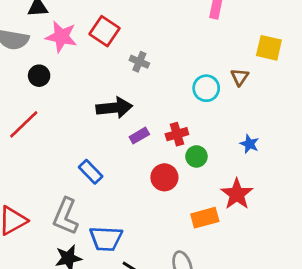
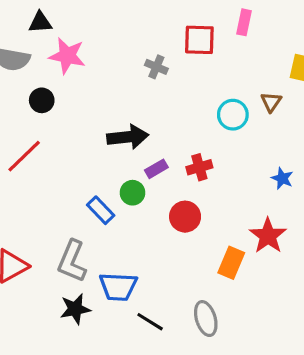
red square: (105, 31) -> (199, 40), moved, turned -32
gray cross: (139, 62) -> (156, 67), moved
green circle: (196, 156) -> (133, 193), moved
orange rectangle: (205, 218) -> (231, 263), turned -52

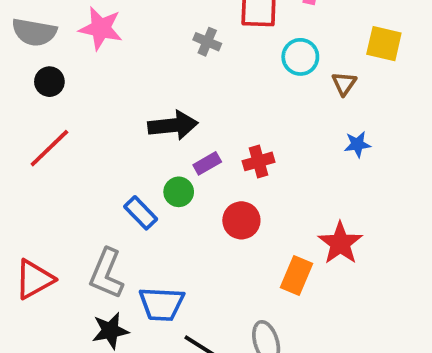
black circle: (42, 100) -> (49, 82), moved
cyan circle: (233, 115) -> (300, 57), moved
blue star: (282, 178) -> (357, 144), moved, turned -30

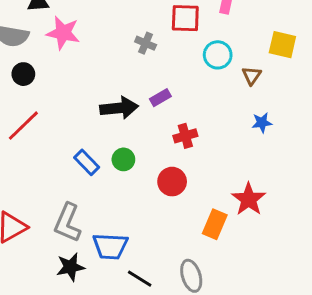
purple rectangle: (207, 163) -> (160, 98), moved
blue rectangle: (141, 213) -> (87, 162), moved

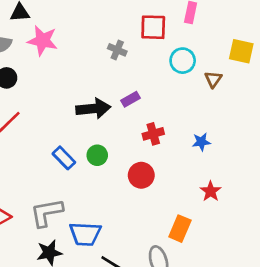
blue star: (262, 123) -> (201, 142), moved
red star: (249, 199) -> (211, 191), size x0.7
gray L-shape: (68, 223) -> (47, 213), turned 57
orange rectangle: (215, 224) -> (180, 229), moved

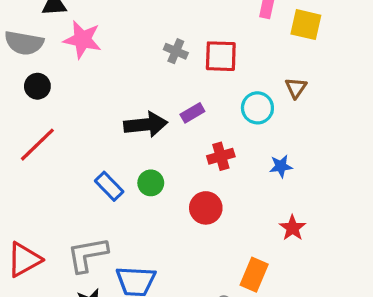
red square: (153, 27) -> (221, 56), moved
yellow square: (241, 51) -> (306, 25), moved
cyan circle: (183, 61) -> (257, 108), moved

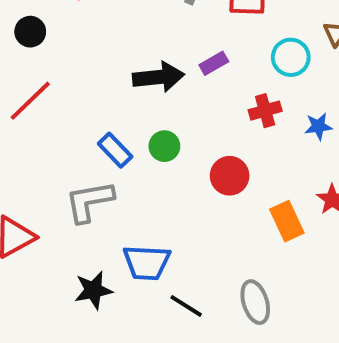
red cross: (221, 156) -> (265, 111), moved
gray L-shape: (87, 255) -> (89, 201), moved
orange rectangle: (254, 275) -> (287, 221), moved, turned -48

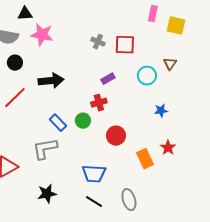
black arrow: (159, 77) -> (51, 81), moved
red cross: (265, 111) -> (99, 103), moved
blue trapezoid: (147, 263) -> (94, 174), moved

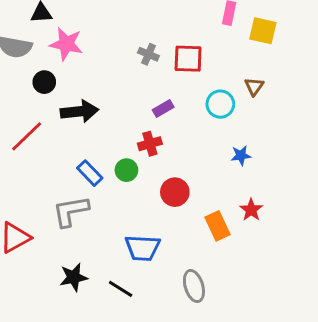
black circle: (15, 63) -> (44, 82), moved
black line: (94, 202) -> (121, 289), moved

